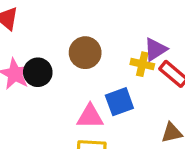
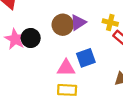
purple triangle: (155, 49) -> (78, 23), moved
yellow cross: (142, 64) -> (110, 23), moved

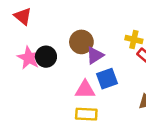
purple triangle: (78, 23) -> (95, 55), moved

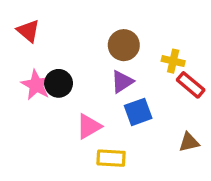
brown circle: (81, 42) -> (124, 45), moved
pink triangle: (85, 90) -> (89, 126), moved, turned -30

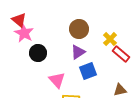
yellow cross: (173, 61) -> (110, 39), turned 32
pink star: (36, 85) -> (24, 33), moved
pink triangle: (89, 126) -> (57, 80), turned -42

